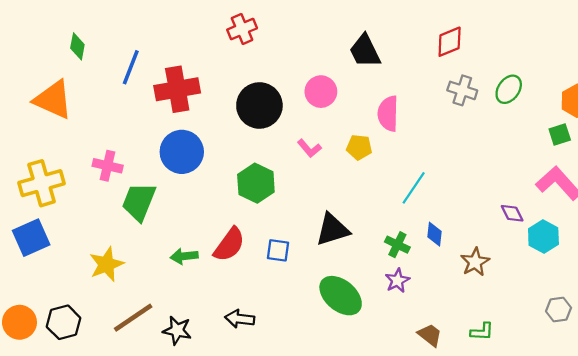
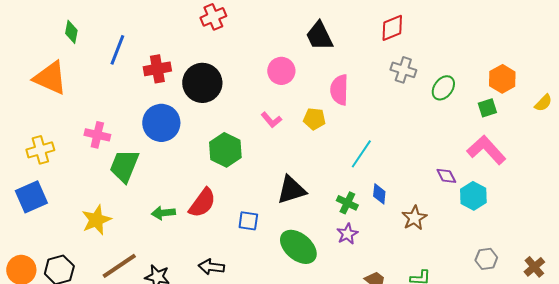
red cross: (177, 89) -> (157, 69), size x0.7
green ellipse: (509, 89) -> (443, 88), moved
black circle: (259, 105) -> (202, 83), moved
yellow cross: (42, 183) -> (40, 150), size x0.7
blue square: (278, 250) -> (248, 221), moved

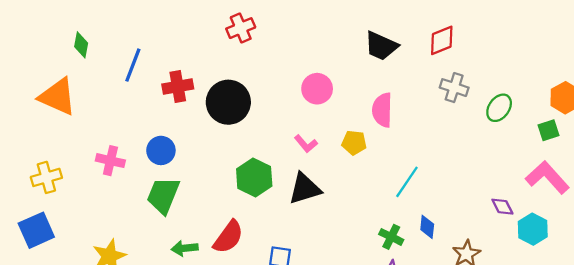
black trapezoid: (319, 36) -> (381, 46), moved, turned -40
blue circle: (161, 123) -> (161, 150), moved, size x0.7
green trapezoid: (124, 166) -> (163, 195), moved
black triangle: (291, 190) -> (305, 189), moved

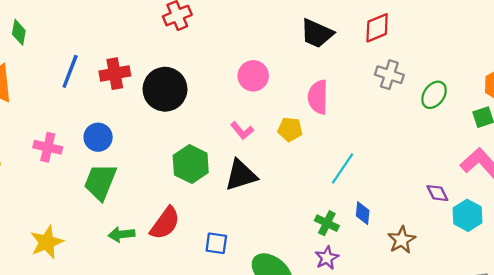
blue line: (133, 65) -> (70, 71), moved

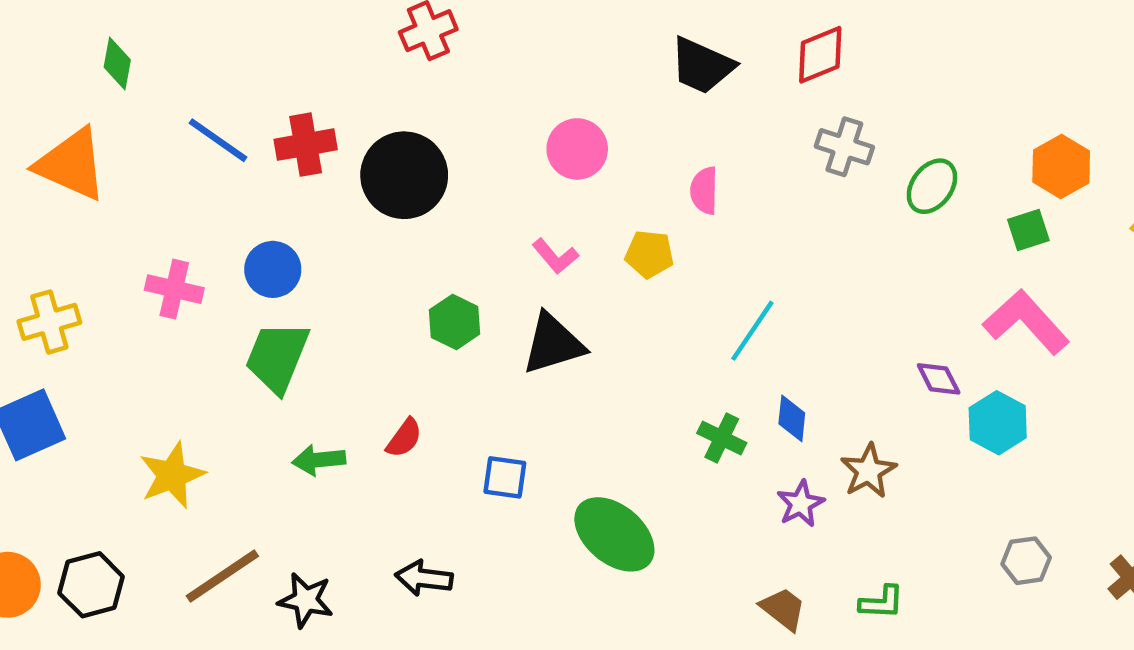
blue line: (70, 71) -> (218, 140), turned -76
pink semicircle: (318, 97) -> (704, 191), size x0.7
green hexagon: (191, 164) -> (455, 322), size x0.7
red semicircle: (165, 223) -> (404, 438), size x0.6
purple star: (327, 258) -> (801, 504), moved

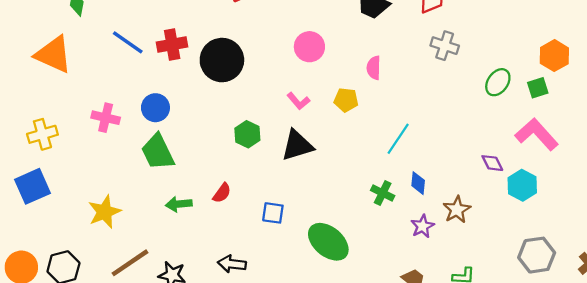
green ellipse: (932, 186) -> (498, 82), moved
green trapezoid: (277, 357) -> (158, 152), turned -48
gray hexagon: (1026, 561) -> (537, 255), size x1.5

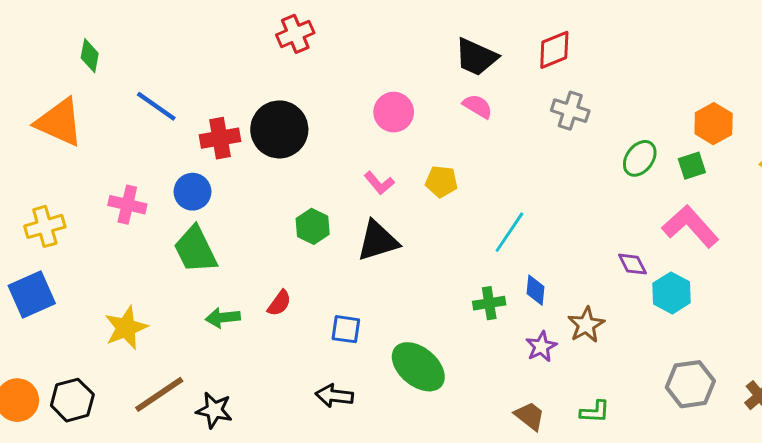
red cross: (172, 45) -> (220, 138), moved
pink semicircle: (374, 68) -> (478, 106), moved, turned 120
green cross: (383, 193) -> (489, 303), turned -35
black arrow: (232, 264) -> (334, 396), moved

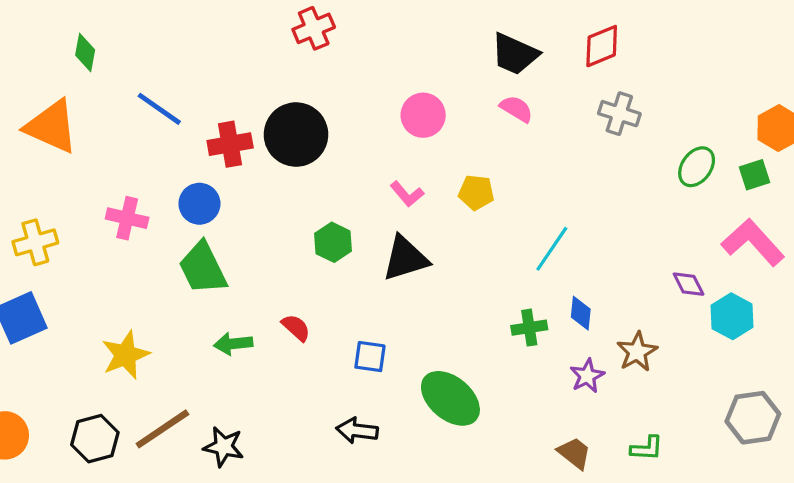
red semicircle: (279, 303) -> (296, 328), turned -84
black hexagon: (72, 400) -> (95, 439), moved

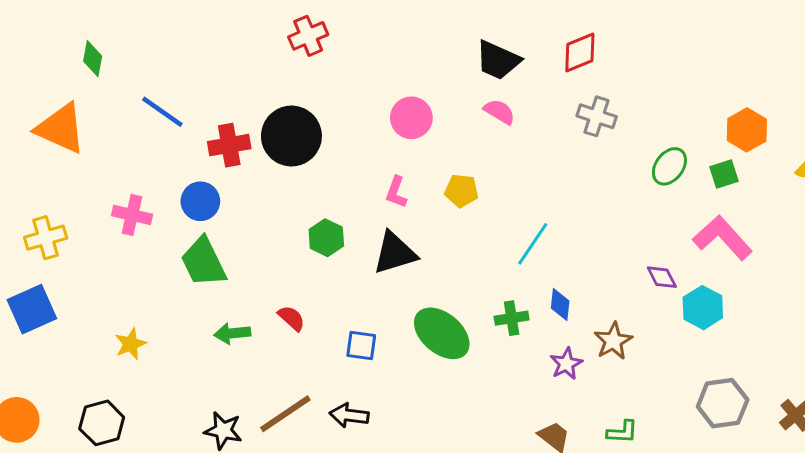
pink L-shape: (407, 194) -> (396, 192), turned 60
yellow star: (125, 355) -> (131, 344), size x0.7
green ellipse: (450, 398) -> (442, 333), moved
brown line: (162, 429) -> (285, 414), moved

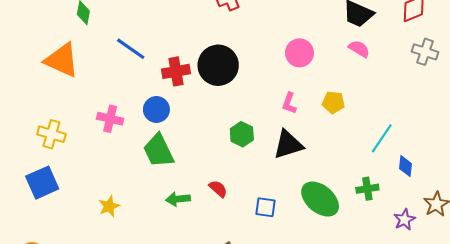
yellow cross: (46, 238) -> (51, 134), turned 32
blue diamond: (560, 304) -> (405, 166), moved

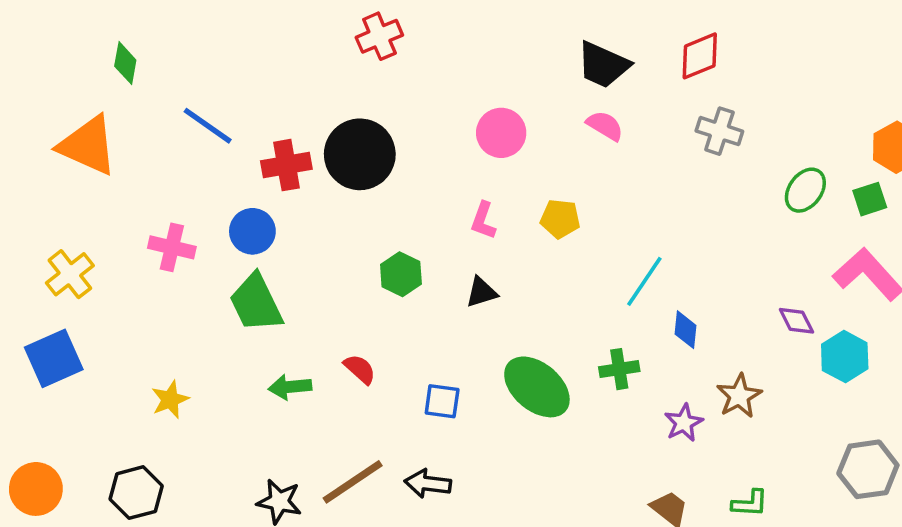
yellow cross: (51, 134) -> (70, 274), turned 36
black triangle: (288, 144) -> (481, 292), size x0.6

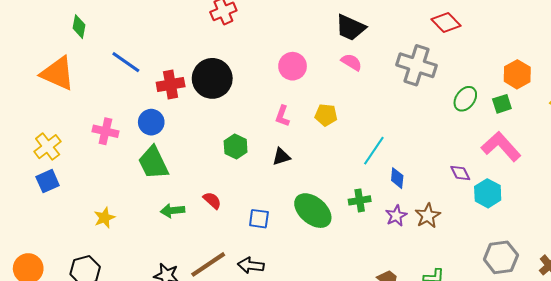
red diamond: (700, 56) -> (446, 22), moved, turned 68
gray cross: (719, 131) -> (417, 65), size x1.5
blue square: (54, 358) -> (48, 181), moved, size x0.7
purple star: (684, 423) -> (396, 216), moved

